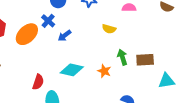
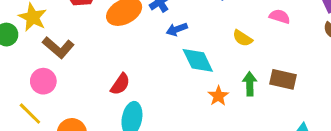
brown rectangle: (145, 60) -> (283, 79), moved
cyan diamond: (72, 70) -> (198, 60), moved, turned 35

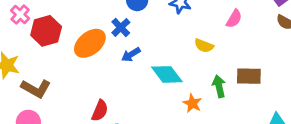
pink semicircle: (280, 16) -> (234, 19), turned 114
blue arrow: (177, 29) -> (131, 55), moved

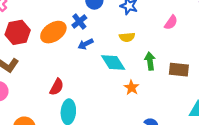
red hexagon: (46, 31) -> (18, 32), moved
yellow semicircle: (204, 46) -> (127, 37), moved, turned -32
green arrow: (219, 86) -> (150, 61), moved

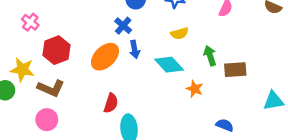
orange ellipse: (53, 32) -> (105, 57), moved
blue arrow: (86, 44) -> (135, 49), turned -64
brown rectangle: (179, 70) -> (235, 70), moved

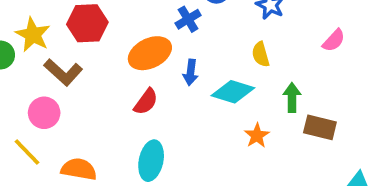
yellow semicircle: (180, 33) -> (261, 54), turned 72
blue arrow: (135, 49) -> (191, 72), moved
cyan diamond: (169, 65) -> (233, 92), turned -48
red semicircle: (111, 103) -> (146, 102), moved

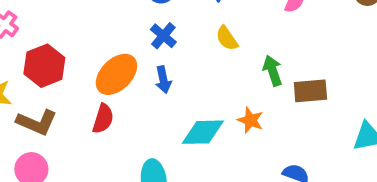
blue cross: (188, 19) -> (163, 36), moved
cyan diamond: (233, 92) -> (203, 132), moved
red semicircle: (146, 102) -> (103, 119), moved

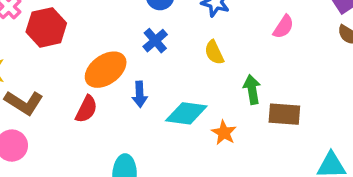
red hexagon: (44, 66) -> (46, 27), moved
blue arrow: (163, 80) -> (140, 94), moved
cyan diamond: (203, 132) -> (186, 113), moved

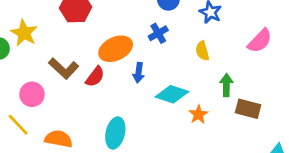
pink semicircle: (283, 27) -> (260, 41), size x1.4
brown L-shape: (24, 103) -> (64, 68), moved

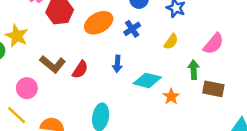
pink semicircle: (260, 41) -> (213, 44), moved
orange ellipse: (116, 49) -> (99, 23), moved
yellow semicircle: (202, 51) -> (171, 42), turned -126

